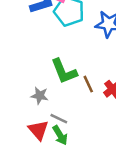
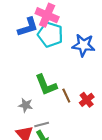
gray line: (59, 119) -> (42, 124), turned -40

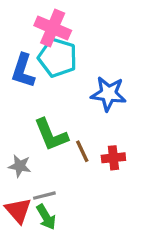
blue L-shape: (28, 27) -> (23, 71), moved, turned 125
blue star: (83, 45) -> (109, 94), moved
red cross: (87, 100) -> (113, 158), turned 32

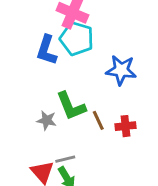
gray star: (20, 166) -> (47, 120), moved

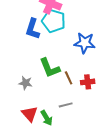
gray star: (47, 120) -> (26, 83), moved
gray line: (65, 159) -> (66, 105), moved

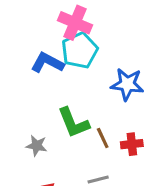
cyan pentagon: (54, 21) -> (80, 50), turned 30
blue L-shape: (33, 29) -> (47, 63), turned 100

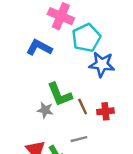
cyan pentagon: (80, 50) -> (86, 38), moved
gray star: (37, 146) -> (45, 110), moved

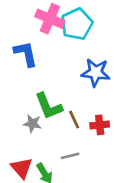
cyan pentagon: (86, 38) -> (77, 24), moved
blue L-shape: (39, 47) -> (26, 54), turned 50

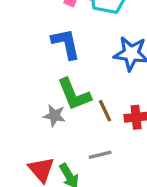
blue L-shape: (26, 54) -> (66, 44), moved

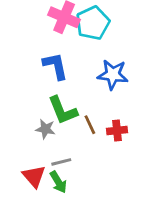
gray line: (100, 155) -> (61, 162), moved

